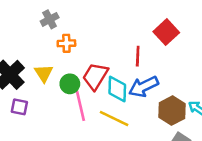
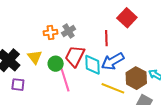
gray cross: (50, 19) -> (69, 31), moved
yellow line: (114, 118) -> (113, 88), moved

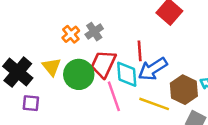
orange cross: (50, 32) -> (71, 34), turned -32
red line: (106, 38) -> (140, 51), moved
green circle: (56, 64) -> (79, 74), size x1.5
pink line: (65, 80) -> (114, 96), moved

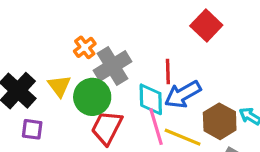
gray cross: (94, 32) -> (113, 66), moved, size x1.6
red trapezoid: (103, 64) -> (107, 128), moved
pink line: (114, 96) -> (156, 127), moved

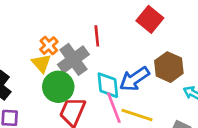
red line: (168, 71) -> (97, 36), moved
yellow triangle: (59, 86) -> (41, 63), moved
brown hexagon: (220, 121) -> (169, 67), moved

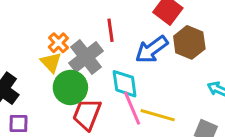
brown hexagon: (169, 67) -> (189, 42), moved
blue arrow: (134, 79) -> (152, 49), moved

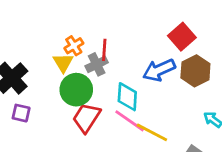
red line: (111, 30) -> (104, 50), moved
gray cross: (86, 57) -> (97, 64), size x0.7
pink line: (132, 108) -> (130, 121), turned -44

